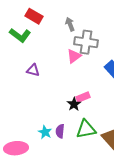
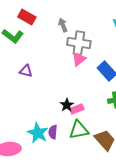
pink triangle: (74, 56) -> (79, 59), moved
pink rectangle: (83, 97) -> (77, 109), moved
cyan star: (45, 132) -> (38, 133), size x1.5

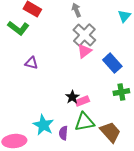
gray arrow: (63, 25) -> (76, 10), moved
gray cross: (79, 43) -> (84, 35), turned 35
purple semicircle: (53, 132) -> (63, 133), moved

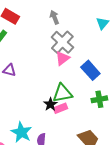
green triangle: (84, 122) -> (62, 93), moved

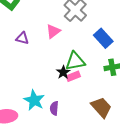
pink triangle: (62, 58) -> (53, 31), moved

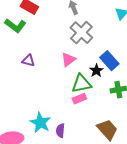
pink triangle: (53, 31) -> (68, 60), moved
black star: (63, 72) -> (96, 71), moved

